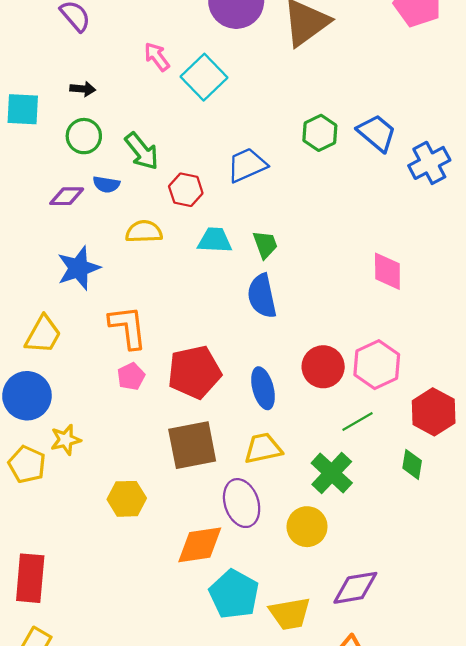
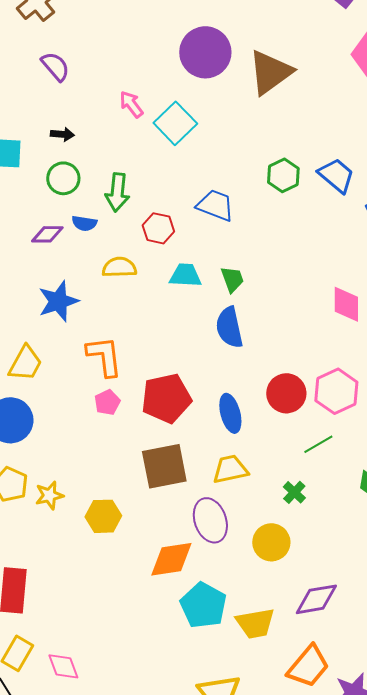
green arrow: (142, 151) -> (117, 192), turned 45
blue trapezoid: (247, 165) -> (215, 205), turned 45
yellow star: (66, 440) -> (49, 495), moved
green cross: (332, 473) -> (294, 492), size x0.6

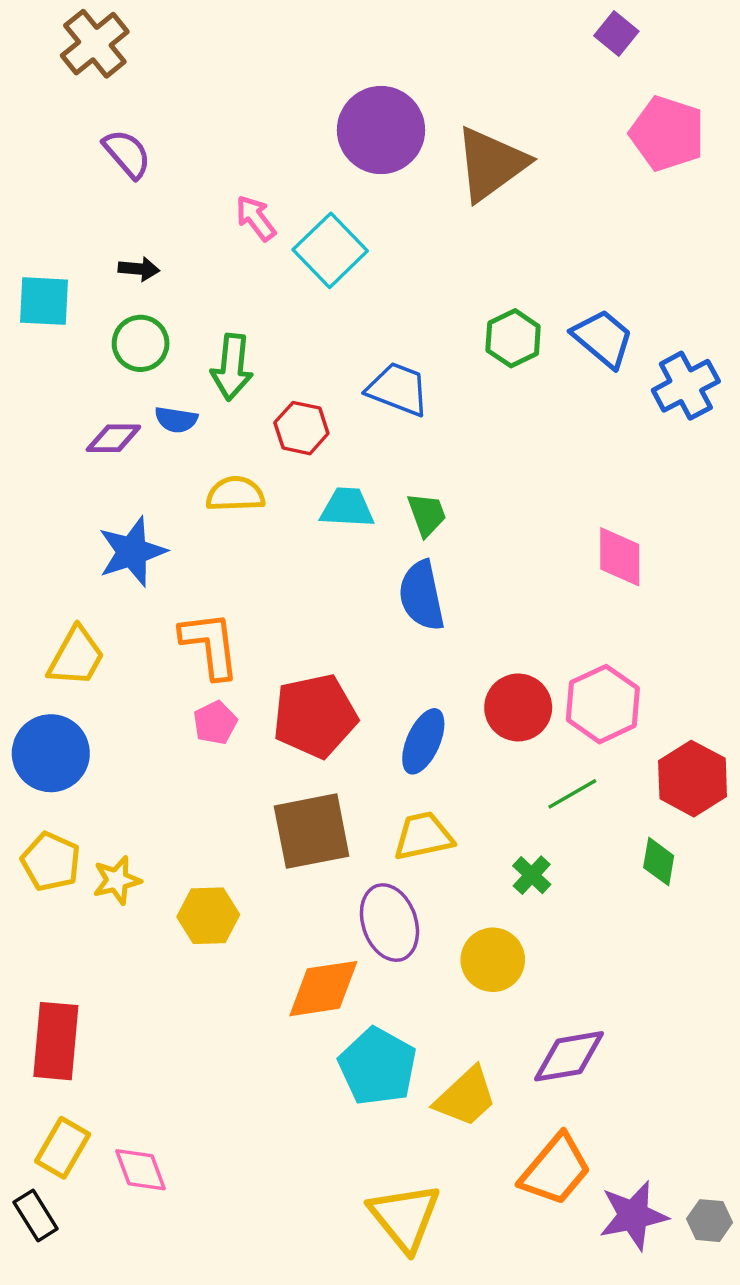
blue ellipse: (230, 413) -> (423, 741), turned 39
yellow trapezoid: (255, 623) -> (466, 1097), turned -33

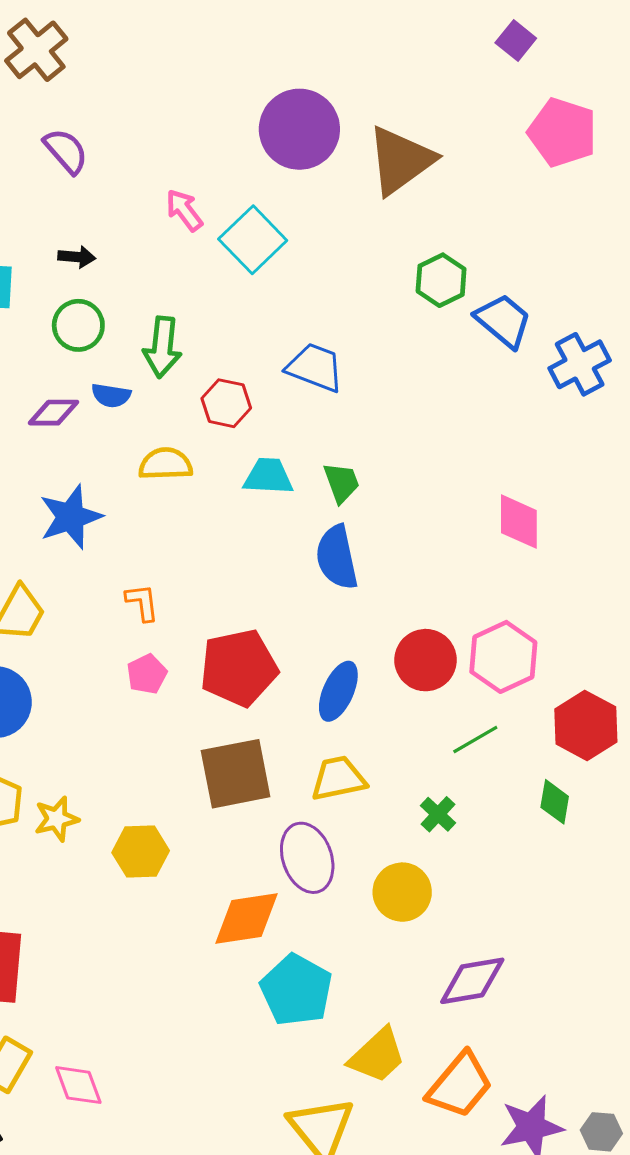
green hexagon: (513, 338) -> (441, 280), moved
orange L-shape: (210, 645) -> (142, 602), size x0.6
yellow trapezoid: (466, 1097) -> (377, 1056), moved

